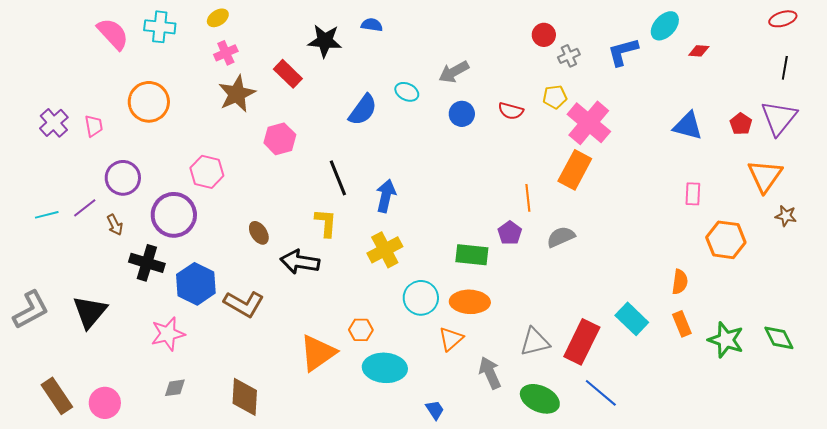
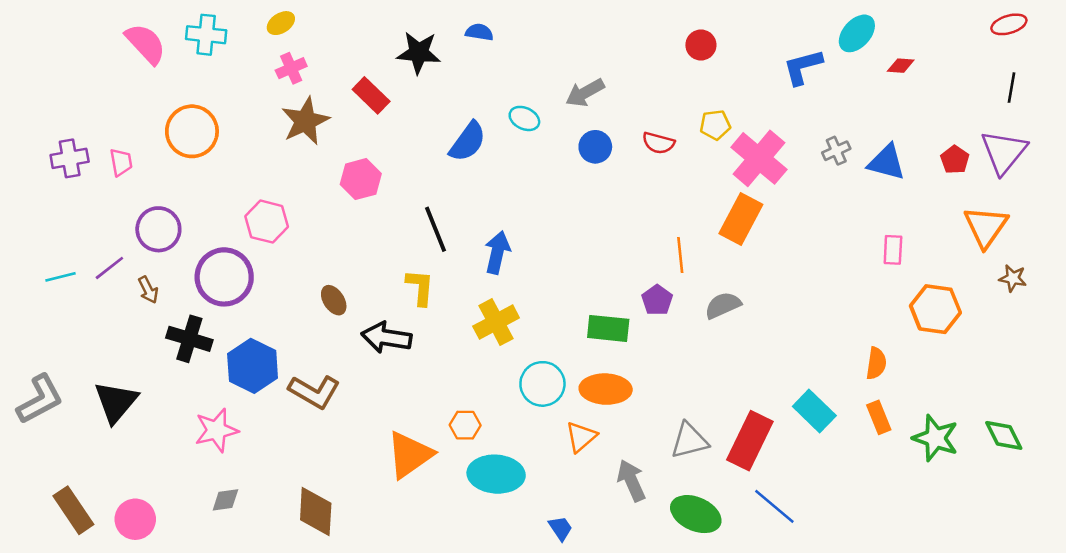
gray cross: (569, 56) -> (836, 151), moved
purple cross: (54, 123) -> (70, 158), turned 32

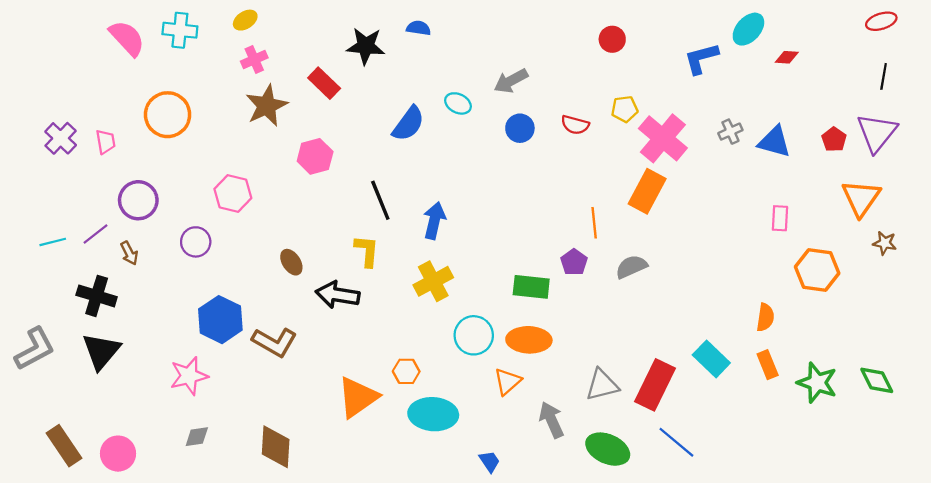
purple cross: (70, 158) -> (61, 138), turned -36
purple circle: (224, 277) -> (196, 242), size x0.6
black cross: (189, 339) -> (97, 296), moved

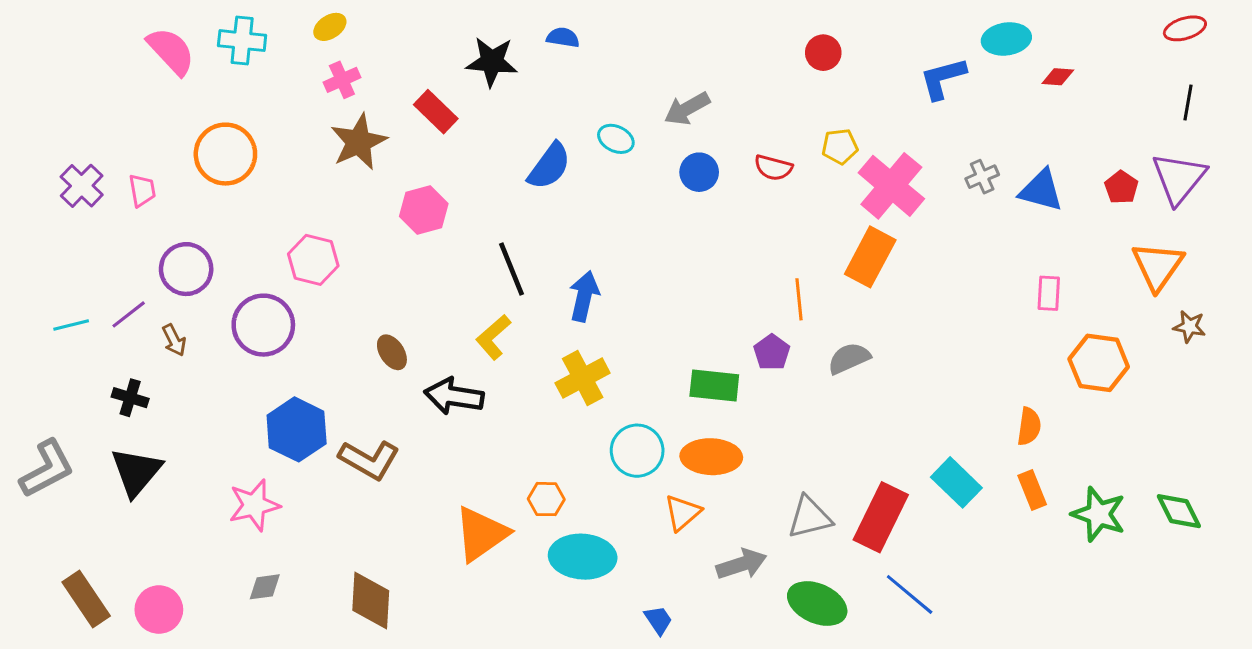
cyan ellipse: (748, 29) -> (1006, 39), turned 40
purple circle: (196, 242) -> (263, 325), size x1.5
yellow L-shape: (367, 251) -> (493, 337), turned -136
black cross: (97, 296) -> (130, 398), size x0.7
gray arrow: (551, 420) -> (742, 564), turned 96

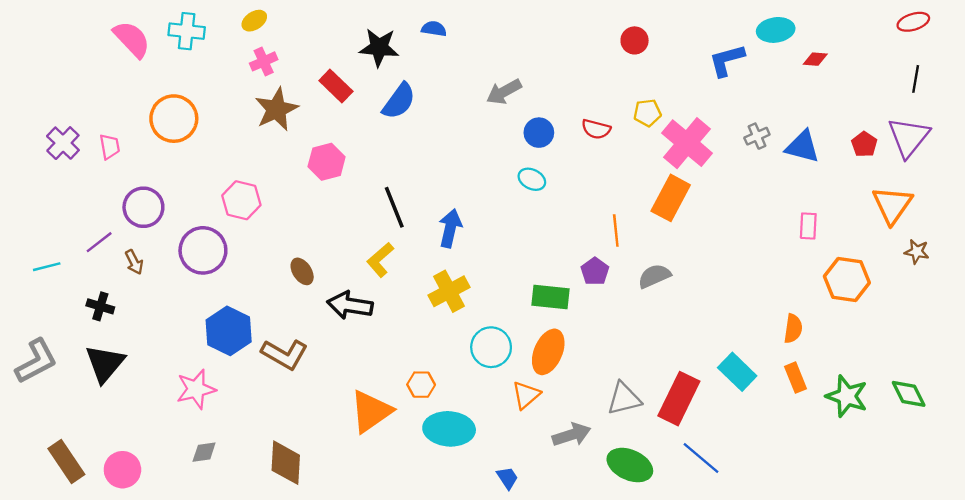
gray arrow: (687, 109) -> (504, 92), moved
cyan ellipse: (616, 139) -> (532, 179), moved
blue semicircle: (549, 166) -> (399, 101), moved
cyan line: (71, 325) -> (47, 267), moved
orange ellipse: (711, 457) -> (548, 352), turned -69

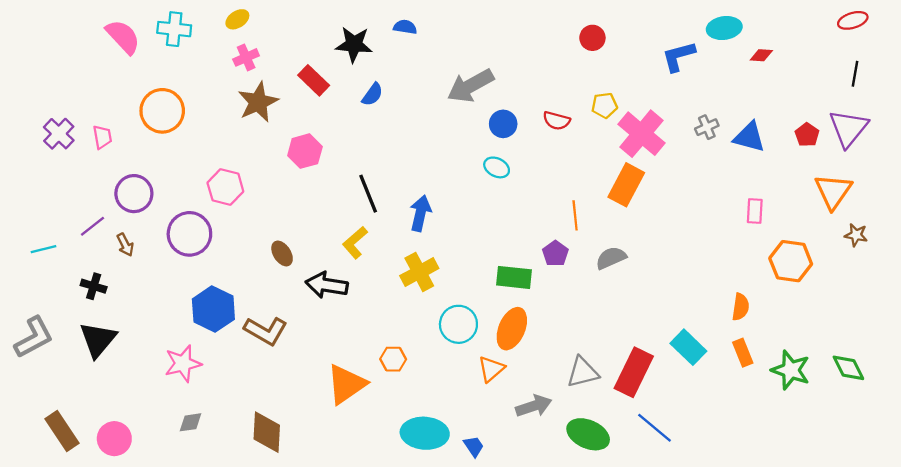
gray arrow: (504, 92) -> (470, 86), size x1.4
blue semicircle: (399, 101) -> (372, 94), size x0.7
cyan ellipse: (449, 429) -> (425, 433), moved

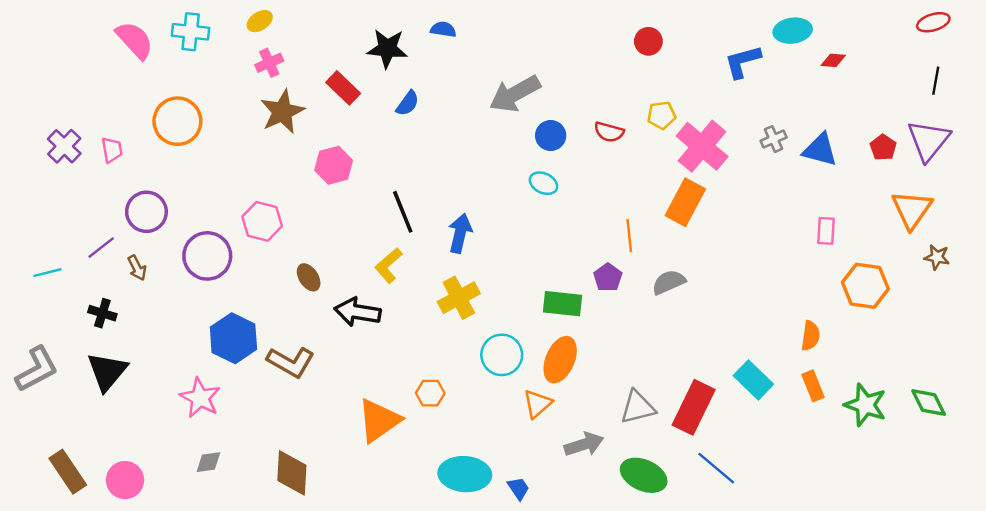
pink hexagon: (225, 187) -> (262, 221), moved
pink star: (183, 363) -> (200, 398), turned -30

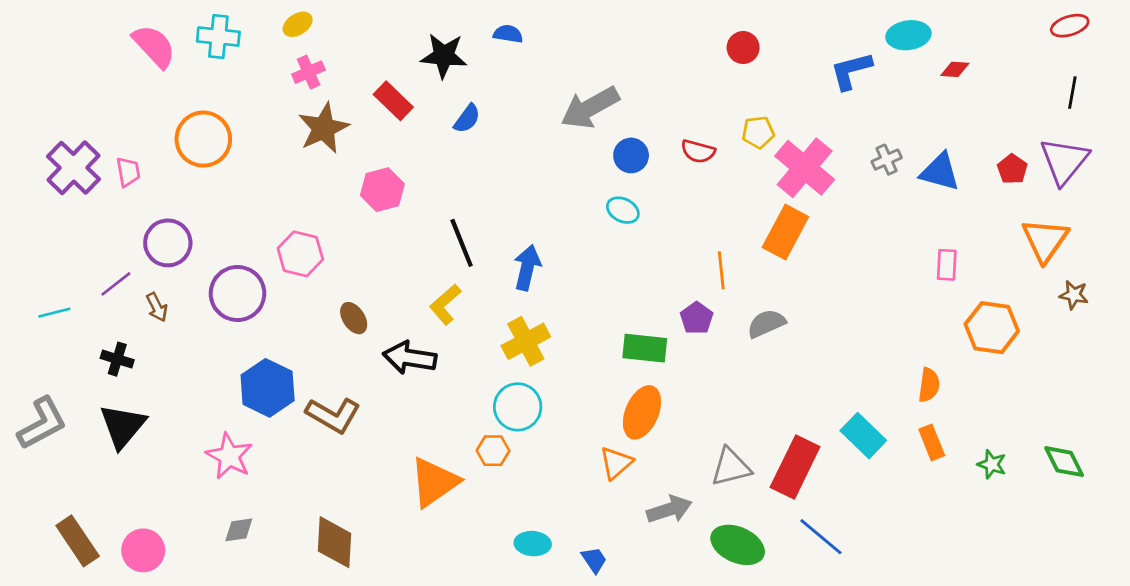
purple cross: (64, 146) -> (74, 168), size x1.4
cyan circle: (502, 355) -> (518, 407), moved
green star: (865, 405) -> (992, 464), size x0.6
cyan ellipse: (465, 474) -> (533, 544), size x0.6

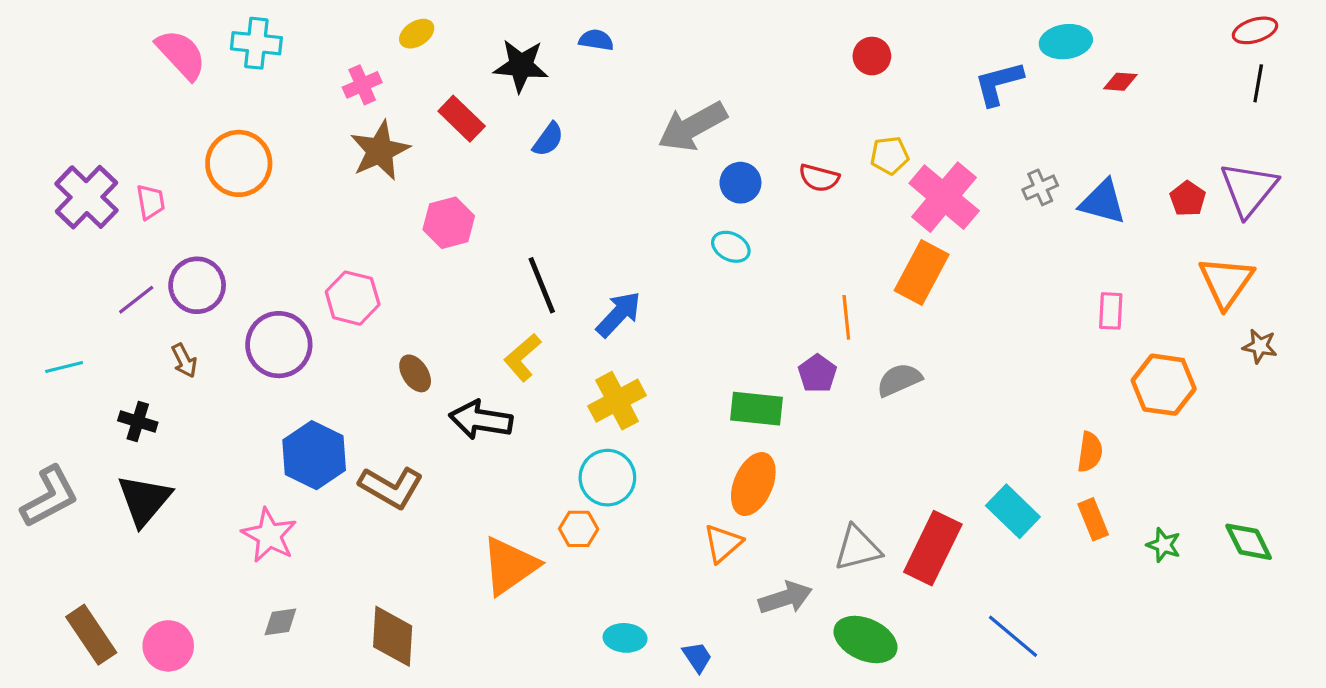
yellow ellipse: (298, 24) -> (417, 34), moved
black line: (1072, 93) -> (1258, 83), moved
blue arrow: (527, 268) -> (619, 314), turned 30
purple line: (116, 284) -> (136, 300), moved
blue line: (821, 537) -> (1013, 636), moved

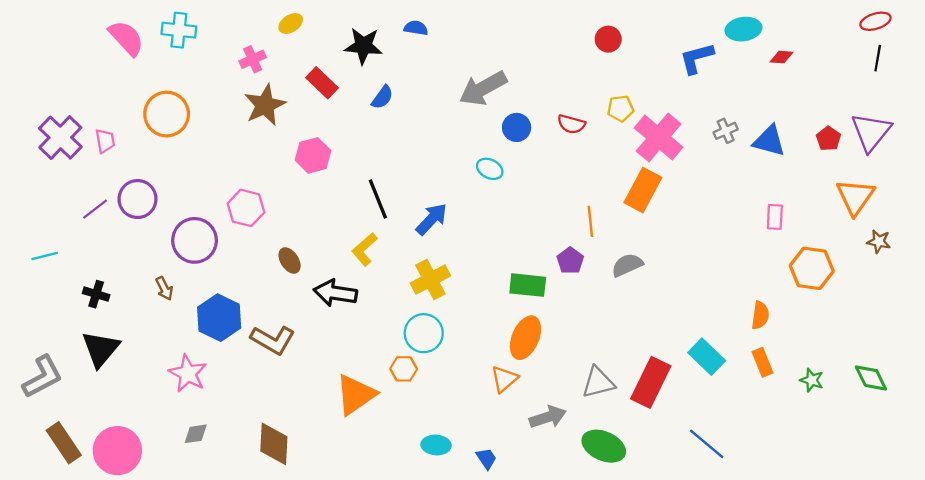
cyan ellipse: (731, 247) -> (490, 169), moved
brown arrow: (184, 361) -> (164, 288), moved
gray L-shape: (50, 497) -> (42, 377), moved
pink circle: (168, 646) -> (117, 451), size x1.4

